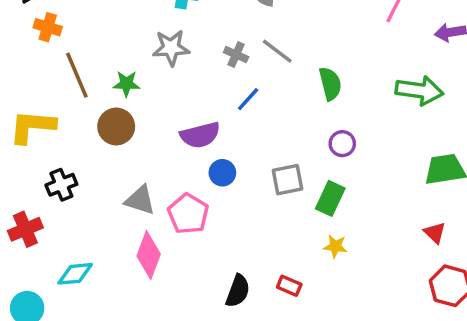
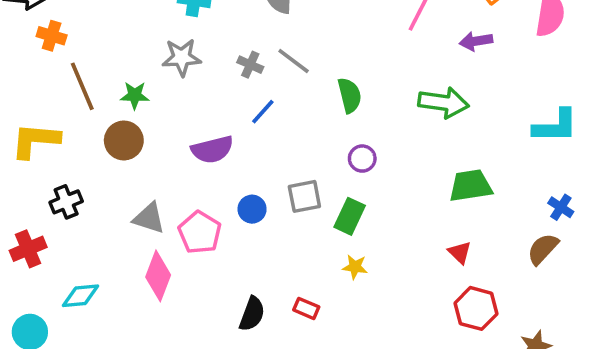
blue circle: (222, 173) -> (252, 209), moved

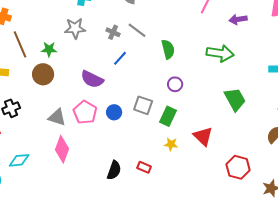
purple semicircle: (212, 150) -> (92, 79), turned 40
green trapezoid: (471, 186) -> (235, 99), turned 70
gray square: (304, 196) -> (143, 105), turned 30
pink pentagon: (200, 233) -> (85, 112), moved
red triangle: (460, 252) -> (203, 136), moved, size x1.5

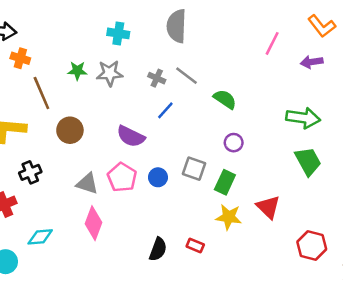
green star: (49, 49) -> (77, 71), moved
green semicircle: (168, 49) -> (225, 99), turned -42
green arrow: (220, 53) -> (303, 118), moved
yellow star: (171, 144) -> (229, 217), size x1.5

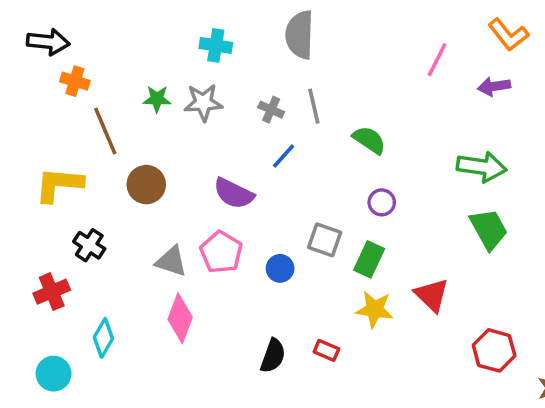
gray line: (187, 76) -> (314, 106), turned 40
black cross: (30, 172) -> (89, 245), turned -35
blue circle: (158, 177) -> (280, 268), moved
cyan diamond: (40, 237) -> (103, 338), turned -55

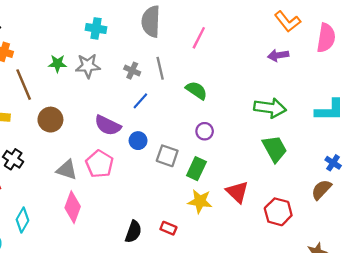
pink line: (437, 60) -> (199, 38), moved
blue circle: (280, 268) -> (138, 141), moved
red hexagon: (494, 350) -> (278, 212), moved

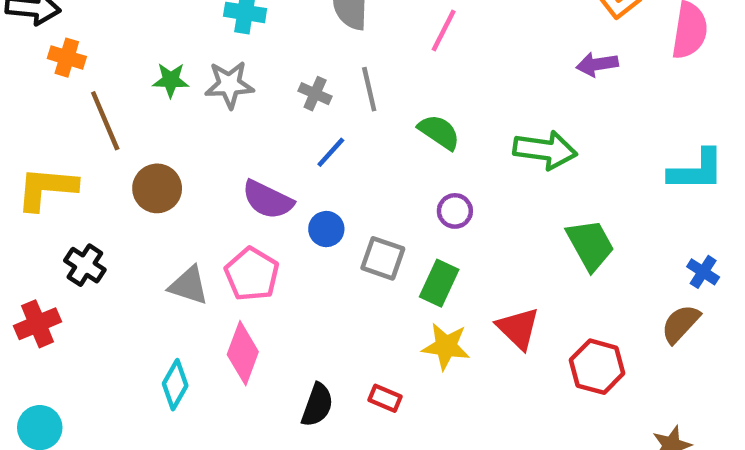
green arrow: (270, 108) -> (545, 150), moved
pink diamond: (73, 207) -> (243, 353), moved
cyan diamond: (22, 220) -> (175, 385), moved

